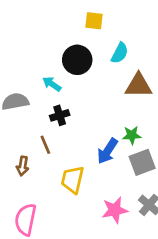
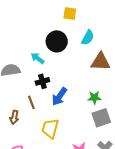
blue arrow: (107, 151) -> (59, 96), moved

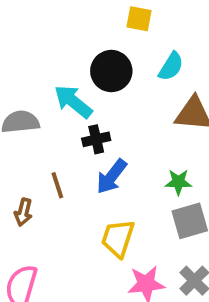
cyan arrow: (38, 58) -> (73, 102), size x1.5
black cross: (42, 81) -> (96, 139), moved
yellow trapezoid: (50, 128) -> (118, 238), moved

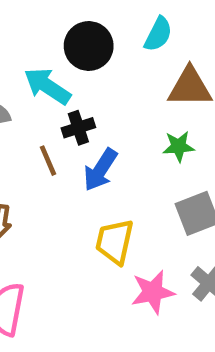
green star: (178, 182) -> (179, 146), moved
brown line: (57, 185) -> (48, 161), moved

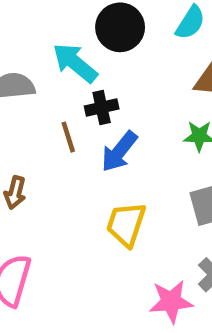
pink star: (153, 292) -> (171, 301), moved

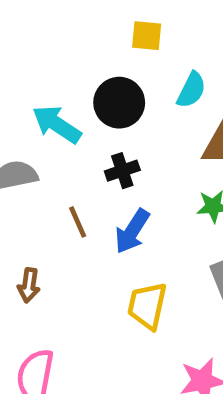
cyan arrow: (75, 63) -> (57, 124), moved
black cross: (102, 107) -> (122, 171), moved

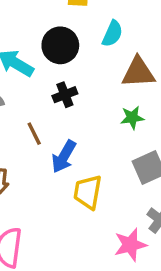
blue arrow: (132, 231) -> (64, 157), moved

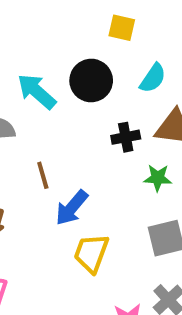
black cross: (65, 95) -> (126, 137), moved

